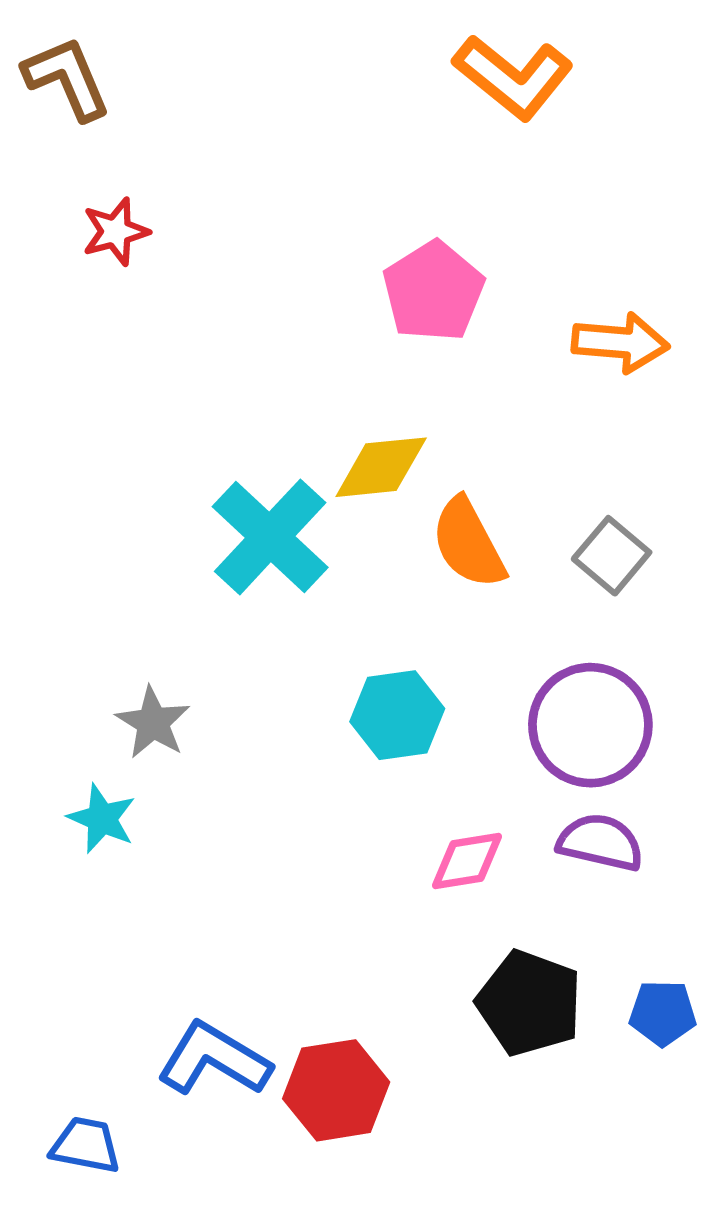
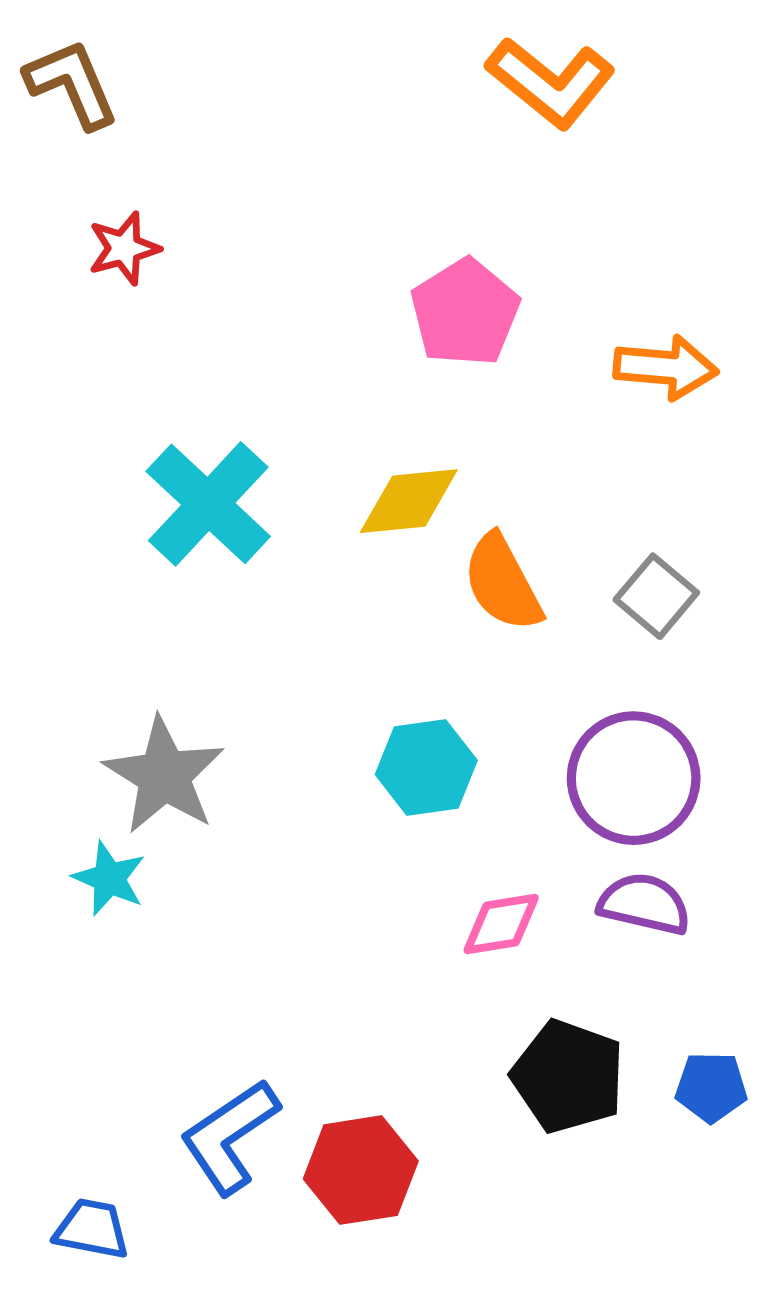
cyan cross: (270, 537) -> (208, 504), moved
gray star: (153, 723) -> (164, 775), size x1.5
blue L-shape: (214, 1059) -> (230, 1137), turned -65

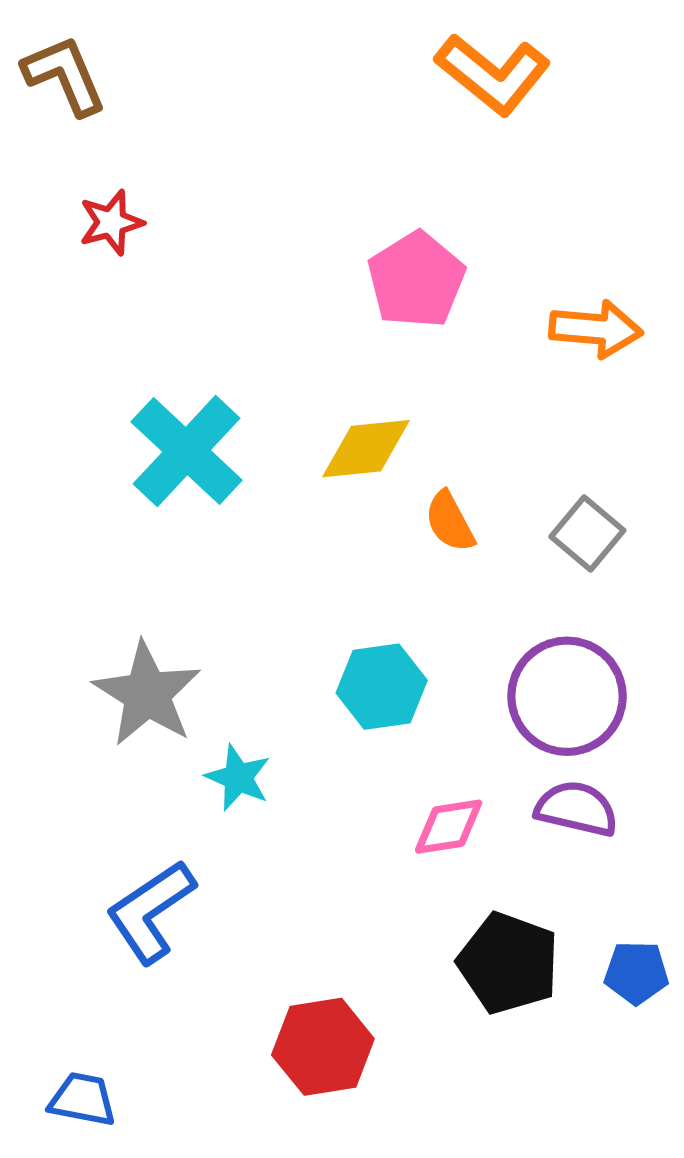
orange semicircle: (503, 583) -> (450, 522), size x0.7
cyan star: (109, 878) -> (238, 778), moved
blue L-shape: (230, 1137) -> (151, 912), moved

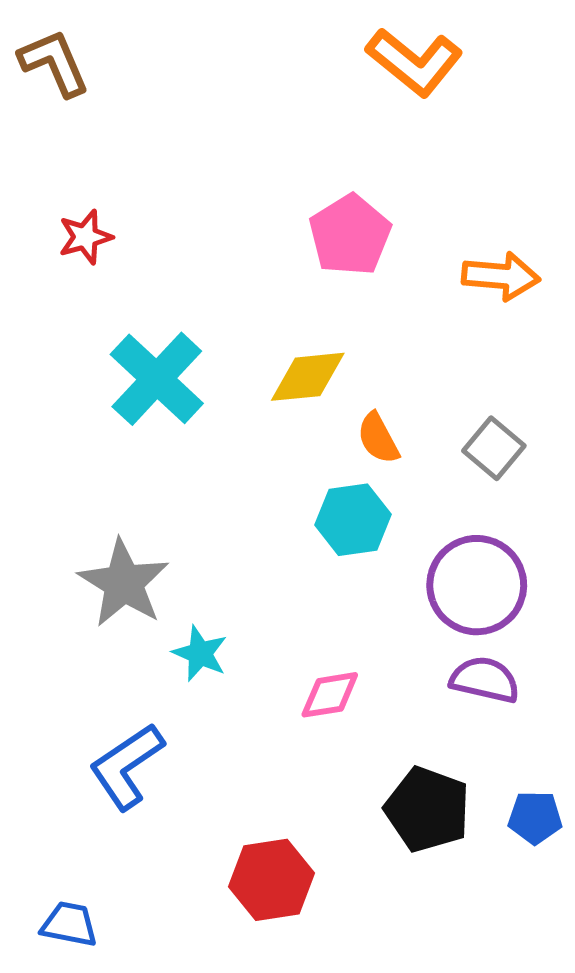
red star: (111, 222) -> (85, 237), moved
cyan hexagon: (382, 687) -> (353, 520), moved
pink diamond: (449, 827) -> (330, 695), moved

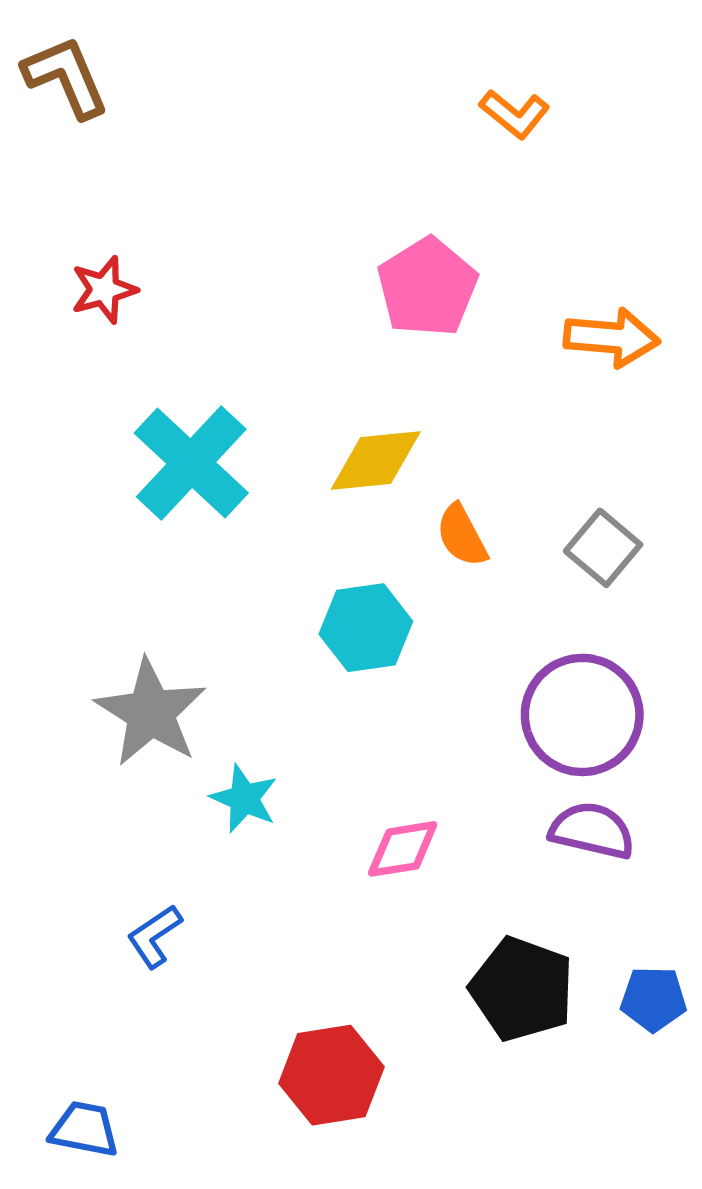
orange L-shape: (414, 62) -> (515, 114), moved, size x0.6
cyan hexagon: (353, 520) -> (366, 628), moved
blue L-shape: (127, 766) -> (154, 936), size x0.6

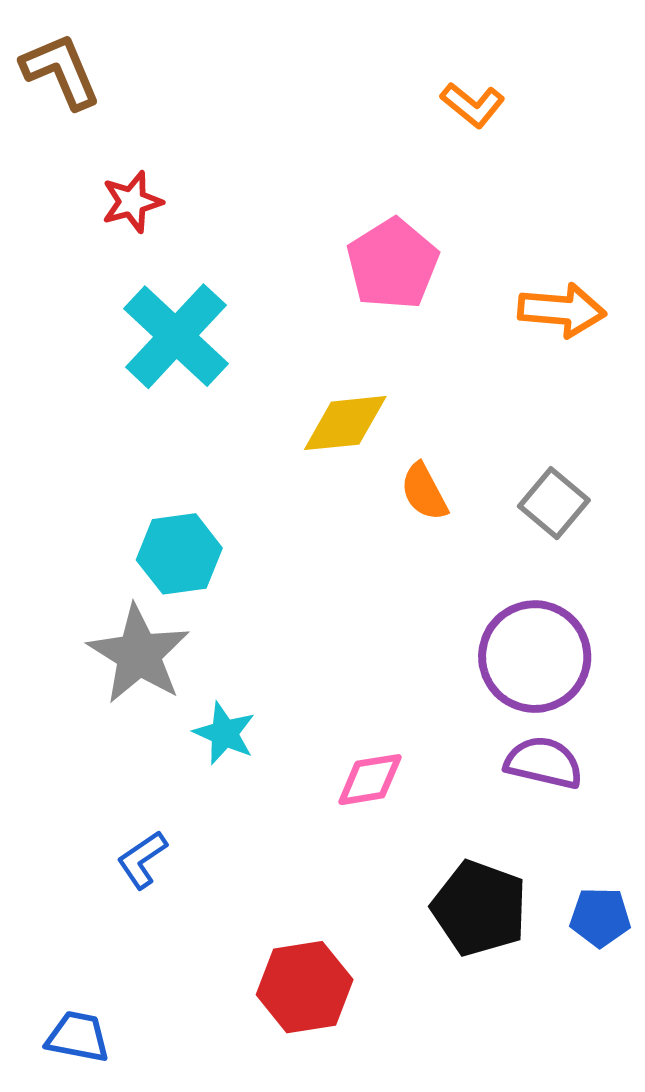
red star: (104, 290) -> (132, 202), moved
cyan cross: (191, 463) -> (176, 336), moved
cyan hexagon: (366, 628) -> (179, 554), moved

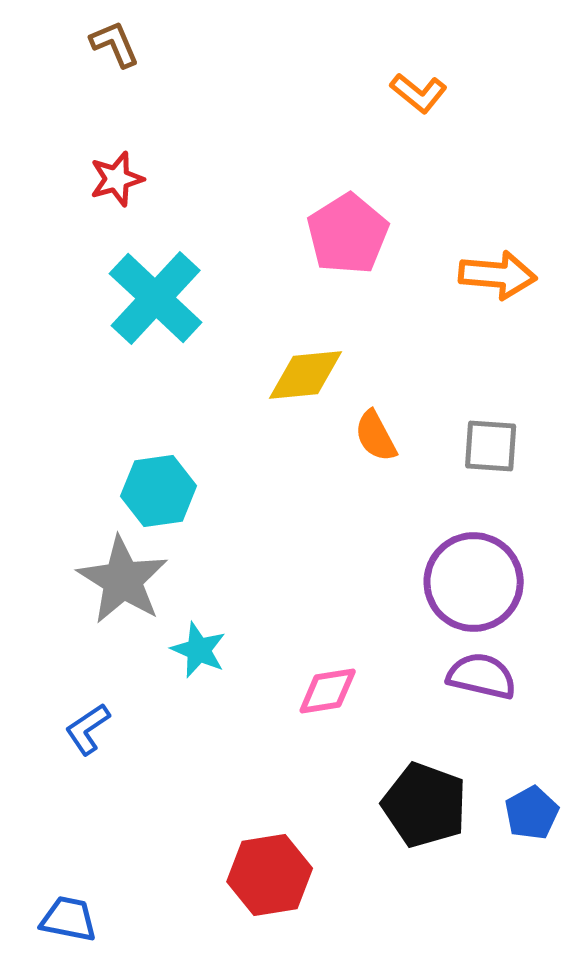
brown L-shape: (61, 71) -> (115, 44), moved, size x0.7
gray square: (554, 503) -> (491, 446), turned -36
blue L-shape: (142, 860) -> (88, 729), moved
blue pentagon: (600, 917) -> (532, 813), turned -30

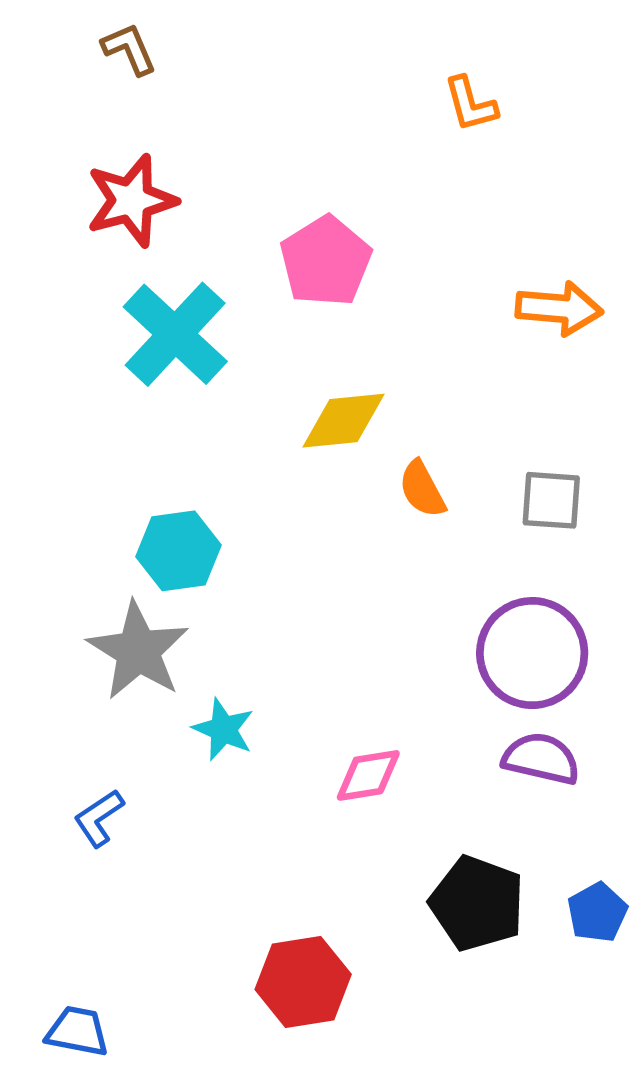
orange L-shape: (419, 93) -> (470, 104), turned 36
red star: (117, 179) -> (131, 201), size x1.5
pink pentagon: (348, 234) -> (326, 261), moved

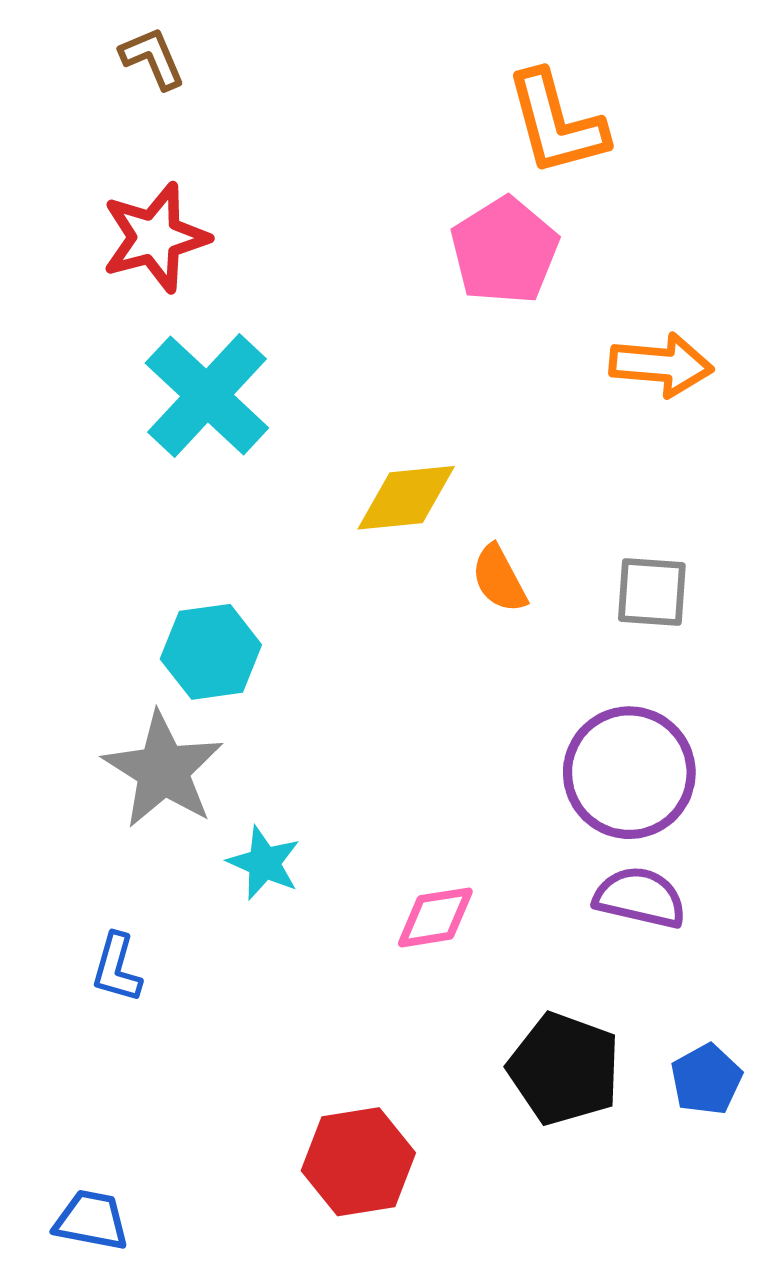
orange L-shape: (470, 104) -> (556, 123), size x1.6
pink pentagon: (326, 261) -> (504, 251), moved
blue L-shape: (99, 818) -> (117, 968), turned -40

